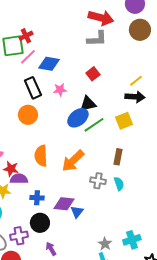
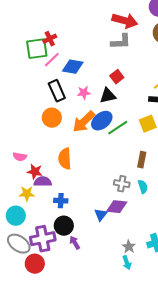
black triangle: (88, 104) -> (108, 96), moved
orange arrow: (73, 161) -> (84, 122), moved
purple diamond: (64, 204) -> (117, 207), moved
purple cross: (19, 236) -> (43, 239), size x1.4
purple arrow: (51, 249) -> (75, 243), moved

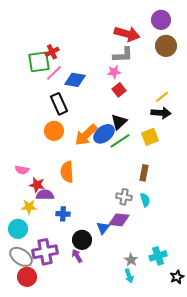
pink star: (84, 93) -> (114, 72), moved
black triangle: (108, 96) -> (119, 122), moved, turned -30
black circle: (64, 226) -> (82, 240), moved
red circle: (35, 264) -> (27, 277), moved

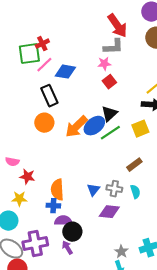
red arrow: (127, 34) -> (117, 26), turned 40
orange semicircle: (67, 172) -> (57, 190), moved
brown rectangle: (144, 173) -> (134, 165), turned 42
purple semicircle: (45, 195) -> (63, 221), moved
blue triangle: (103, 228) -> (93, 190), moved

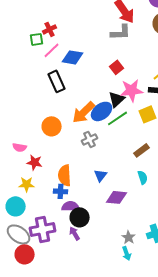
green square: (29, 54) -> (37, 39), size x0.6
pink star: (104, 64) -> (132, 90), moved, size x1.6
orange circle: (44, 123) -> (52, 126), moved
gray cross: (114, 189) -> (90, 139), moved, turned -35

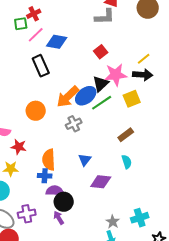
purple cross: (43, 229) -> (27, 214), size x0.7

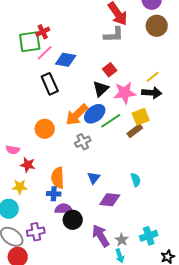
green square: (21, 24) -> (30, 42), size x1.6
black triangle: (101, 84) -> (101, 89), moved
brown rectangle: (126, 135) -> (135, 131), moved
purple arrow: (59, 218) -> (101, 236), moved, size x1.6

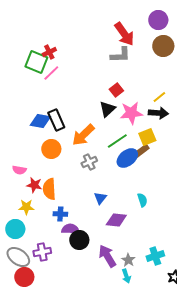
green square: (30, 42) -> (36, 62), turned 30
blue diamond: (66, 60) -> (40, 121), moved
black rectangle: (50, 84) -> (56, 120), moved
blue ellipse: (95, 114) -> (127, 158), moved
orange semicircle: (58, 178) -> (49, 189), moved

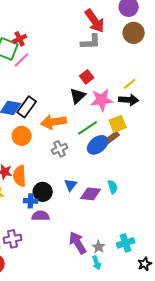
black rectangle: (56, 120) -> (27, 107), turned 60
orange arrow: (83, 135) -> (54, 122), turned 35
purple diamond: (116, 220) -> (91, 194), moved
black circle: (79, 240) -> (43, 192), moved

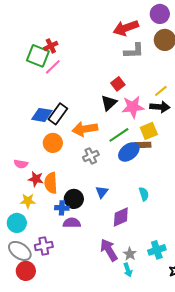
red arrow: (95, 21) -> (126, 28), turned 105
gray L-shape: (91, 42) -> (134, 51), moved
brown rectangle: (112, 138) -> (143, 145), turned 35
purple diamond: (91, 194) -> (121, 217), moved, turned -30

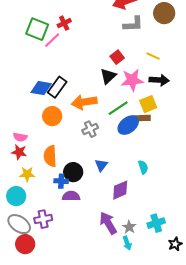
red cross: (51, 46) -> (64, 23), moved
yellow line: (161, 91) -> (153, 56), moved, turned 64
red star: (36, 179) -> (19, 152), moved

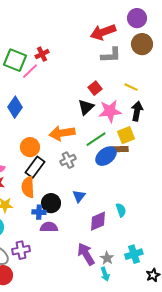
black arrow: (159, 80) -> (137, 111), turned -84
black rectangle: (57, 87) -> (35, 167), moved
blue diamond: (41, 88) -> (15, 107), moved, turned -65
cyan semicircle: (143, 167) -> (121, 210), moved

